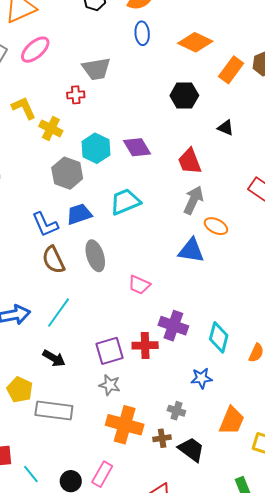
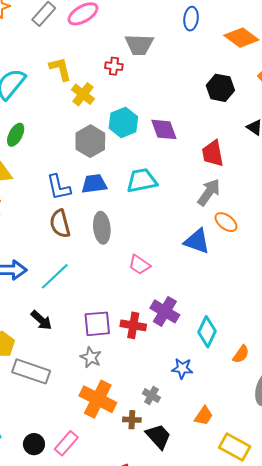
orange trapezoid: (232, 420) -> (204, 416), size x0.7

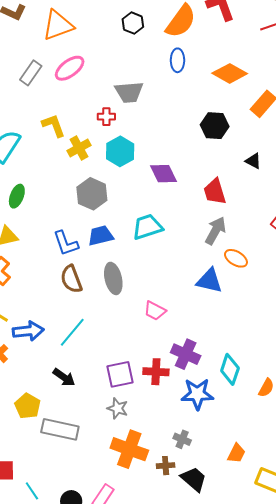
yellow cross: (83, 94) -> (79, 148), turned 30
cyan hexagon: (123, 122) -> (120, 151), moved
blue star: (182, 368) -> (197, 394), moved, size x1.5

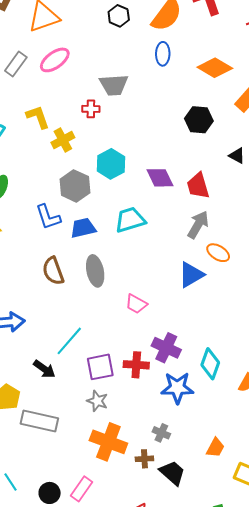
cyan hexagon: (120, 151) -> (111, 164), moved
purple diamond: (163, 174) -> (160, 178), moved
blue L-shape: (66, 243) -> (48, 217), moved
blue triangle: (209, 281) -> (191, 275), turned -44
cyan line: (72, 332) -> (69, 341), moved

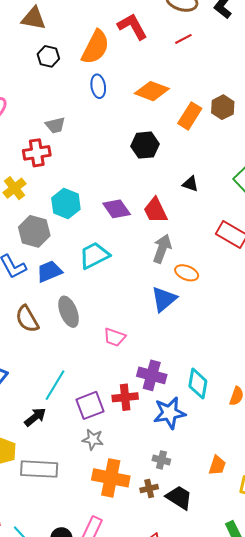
gray trapezoid: (114, 85) -> (55, 125), size x0.7
red cross: (91, 109) -> (37, 153), size x1.5
black triangle: (237, 156) -> (190, 184), moved
black arrow: (44, 369) -> (35, 417), turned -65

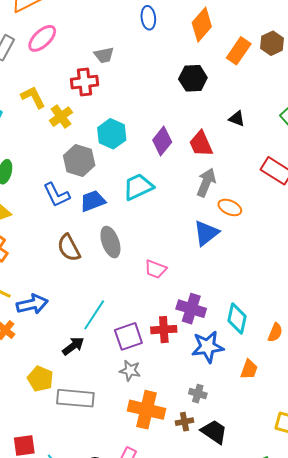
orange diamond: (152, 91) -> (202, 25), turned -72
purple diamond: (117, 209) -> (162, 141), turned 72
orange trapezoid: (217, 465) -> (249, 369), moved

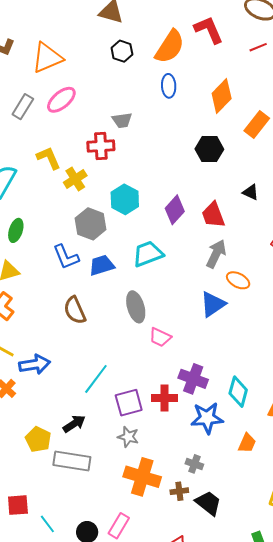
gray ellipse: (110, 242) -> (136, 307), moved
black arrow: (73, 346) -> (74, 424), moved

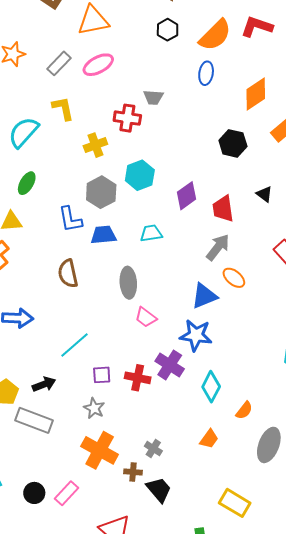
red L-shape: (209, 30) -> (257, 27), turned -60
yellow L-shape: (49, 158) -> (63, 108), moved
cyan trapezoid: (148, 254) -> (151, 233), size x0.7
purple square: (129, 403) -> (102, 375), size x0.7
blue star: (207, 418) -> (196, 335), moved

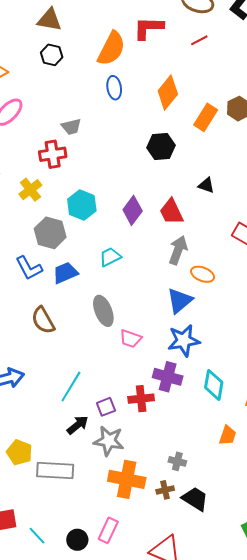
black hexagon: (168, 30) -> (52, 55), moved
black arrow: (44, 384) -> (78, 425), moved
gray star: (94, 408) -> (109, 441), size x1.4

